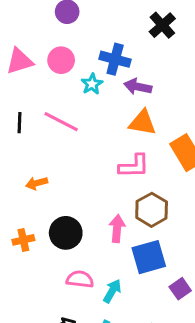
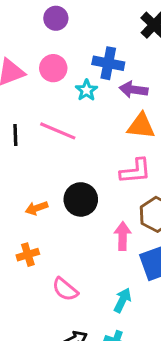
orange arrow: (37, 183) -> (37, 208), moved
black circle: (66, 233) -> (81, 199), moved
pink semicircle: (80, 279) -> (65, 289), moved, turned -144

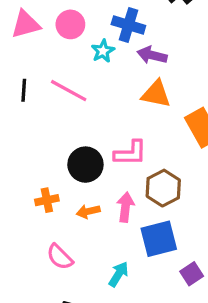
pink L-shape: (135, 171) -> (130, 153), moved
orange arrow: (37, 208) -> (88, 211), moved
orange cross: (28, 255) -> (47, 200), moved

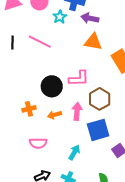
pink semicircle: (60, 257) -> (38, 143), turned -42

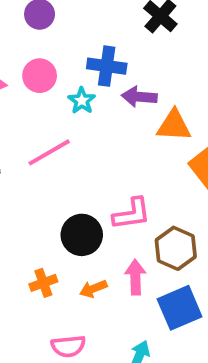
pink line: (40, 42) -> (49, 152), turned -50
orange triangle: (93, 42) -> (174, 126), moved

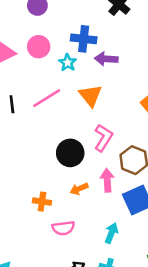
orange triangle: (174, 126) -> (90, 95), moved, turned 50
pink L-shape: (132, 214) -> (103, 138), turned -48
orange cross: (43, 283) -> (42, 202), moved, turned 30

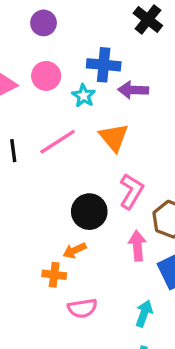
orange arrow: (79, 189) -> (75, 250), moved

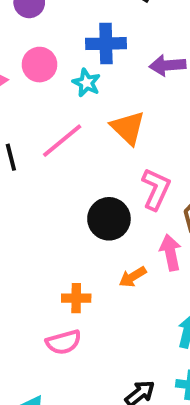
purple arrow: (133, 90) -> (167, 65), moved
orange arrow: (75, 250) -> (133, 277), moved
pink semicircle: (82, 308) -> (63, 342), moved

